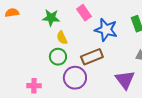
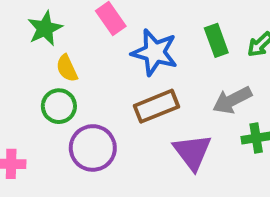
green star: (51, 18) -> (45, 28), turned -30
brown rectangle: (92, 57) -> (157, 106), moved

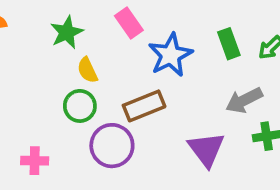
blue star: (155, 52) -> (170, 55), turned 30
brown rectangle: (157, 106) -> (144, 106), moved

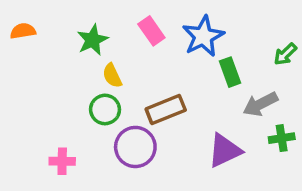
green rectangle: (229, 44) -> (230, 72), moved
blue star: (170, 55) -> (203, 36), moved
purple triangle: (206, 149) -> (225, 151), turned 42

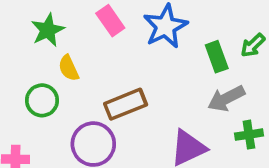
green rectangle: (230, 72) -> (217, 57), moved
green circle: (105, 109) -> (42, 100), moved

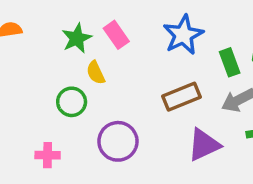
pink rectangle: (110, 21) -> (116, 35), moved
brown rectangle: (126, 104) -> (182, 97), moved

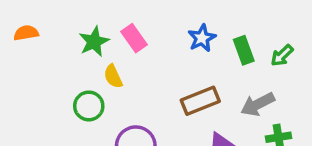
blue star: (183, 35) -> (202, 38), size x0.7
green rectangle: (230, 62) -> (244, 50), moved

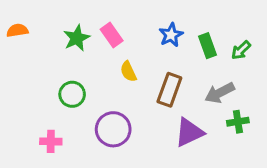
yellow semicircle: (113, 76) -> (128, 71), moved
brown rectangle: (200, 101) -> (169, 90), turned -48

